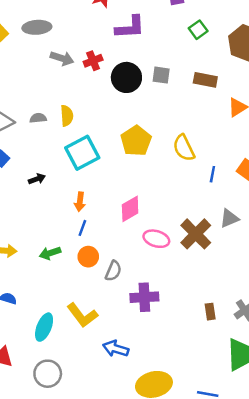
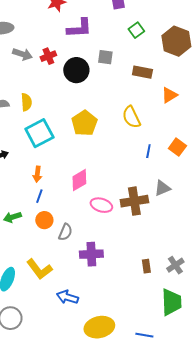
gray square: (161, 75) -> (105, 57), moved
yellow semicircle: (184, 148) -> (131, 117), moved
brown cross: (196, 234) -> (134, 201), turned 36

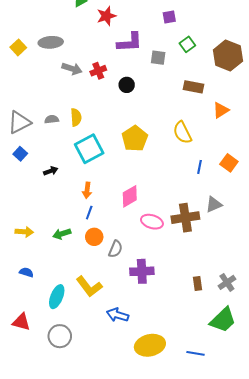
gray square: (105, 57) -> (158, 58), moved
black circle: (76, 70) -> (127, 85), size x0.6
green trapezoid: (171, 302) -> (223, 320), turned 48

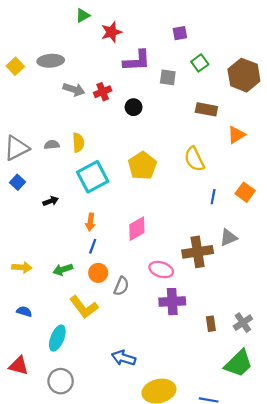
pink ellipse: (152, 222) -> (161, 270), moved
purple cross: (142, 271) -> (172, 302), moved
yellow L-shape: (89, 286) -> (84, 307), moved

